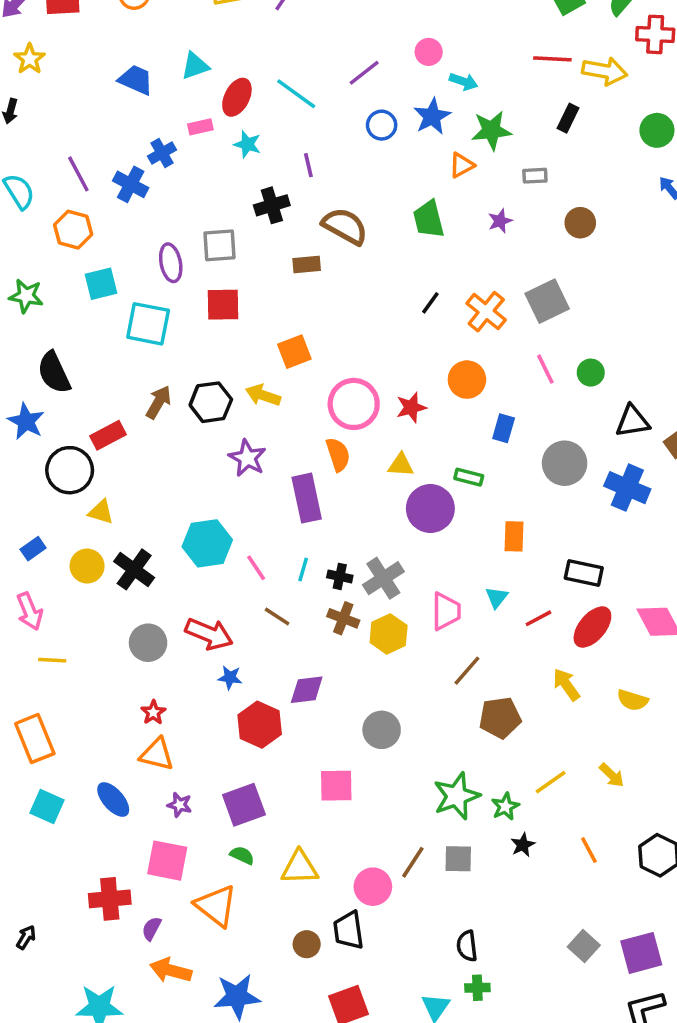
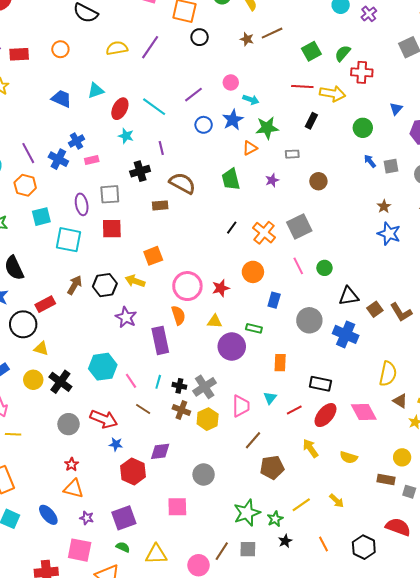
pink rectangle: (200, 127) -> (92, 160), moved

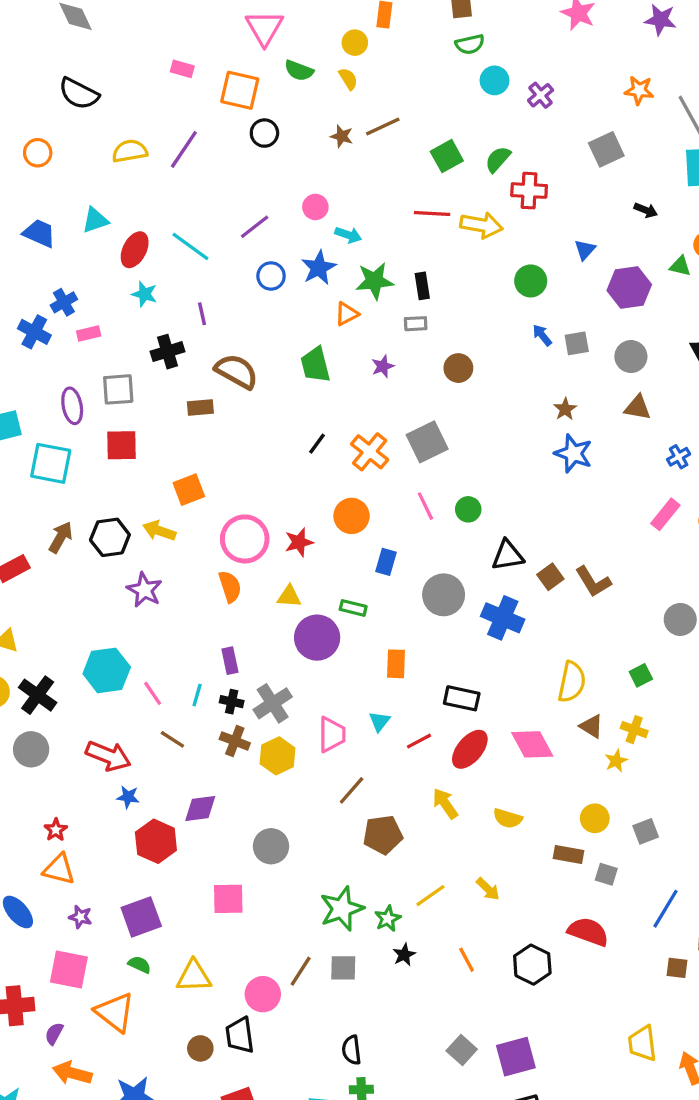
black rectangle: (311, 121) -> (422, 286), moved, turned -35
purple rectangle: (160, 340) -> (230, 661), moved, size x0.6
gray circle: (69, 424) -> (31, 749), moved

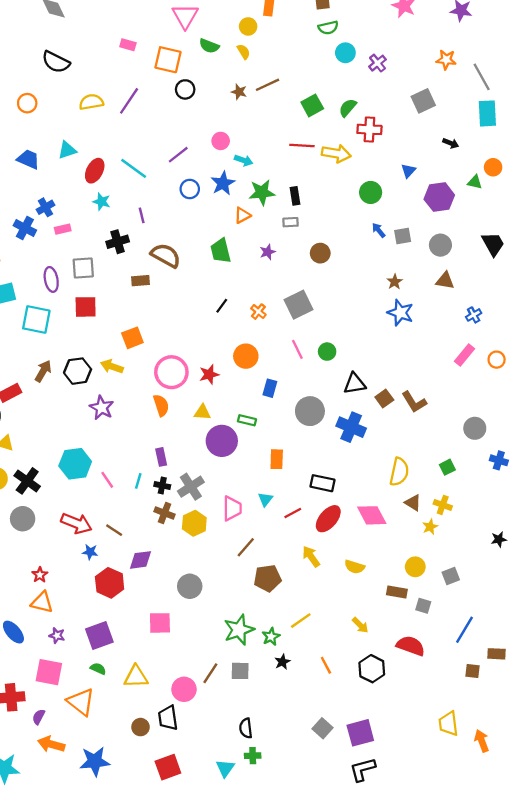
orange cross: (370, 452) -> (258, 312), size x0.6
brown line: (172, 739) -> (114, 530), moved
yellow arrow: (488, 889) -> (360, 625), moved

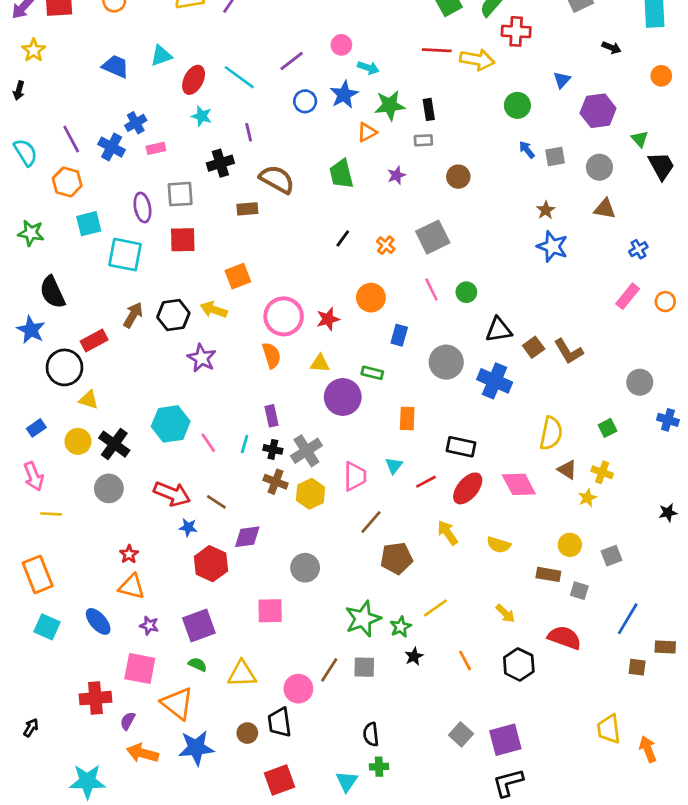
green triangle: (475, 182) -> (640, 139), moved, turned 35
blue star: (95, 761) -> (196, 748), moved

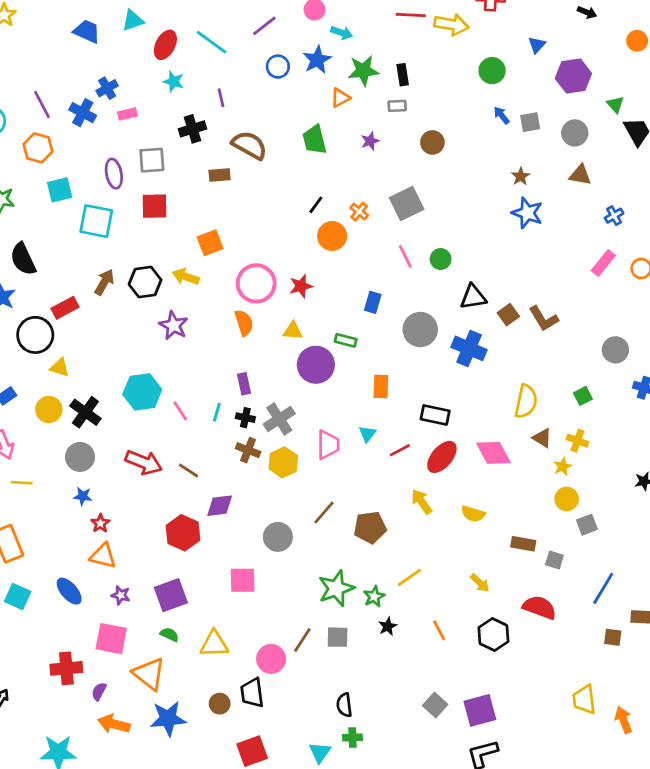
orange circle: (371, 298) -> (332, 236), moved
brown line: (371, 522) -> (324, 512), moved
blue star: (188, 527) -> (83, 496), moved
yellow circle: (570, 545) -> (567, 499), moved

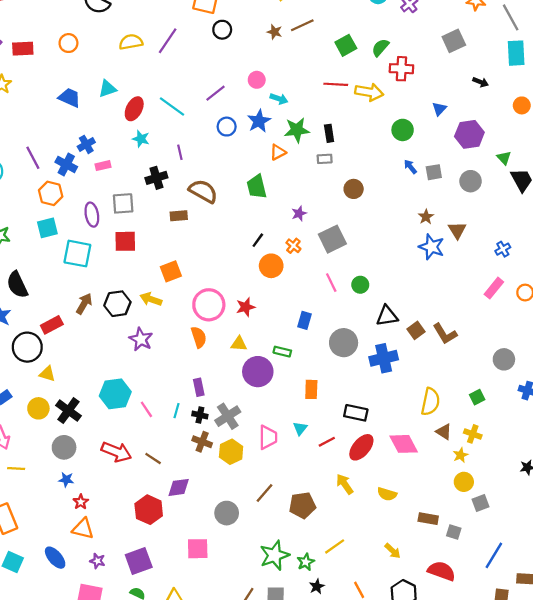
purple star: (370, 141) -> (299, 213), moved
orange hexagon: (38, 148) -> (51, 193), moved
brown triangle: (580, 175) -> (457, 230), moved, turned 48
blue cross: (469, 348) -> (384, 358), turned -36

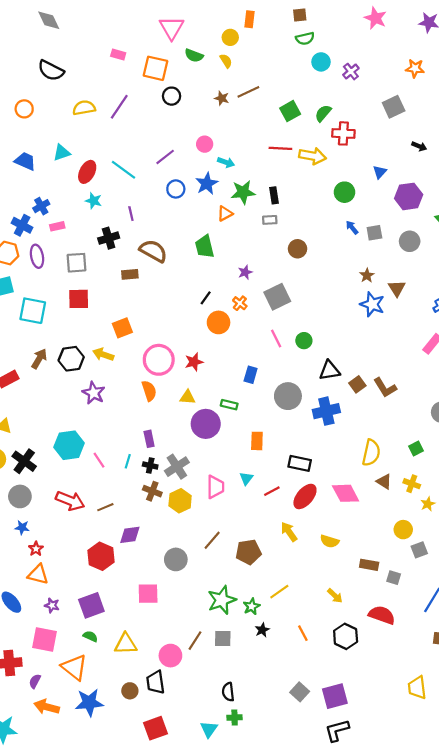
purple ellipse: (92, 215) -> (37, 256), moved
yellow star: (460, 455) -> (428, 504), moved
brown line: (153, 458) -> (105, 507), turned -56

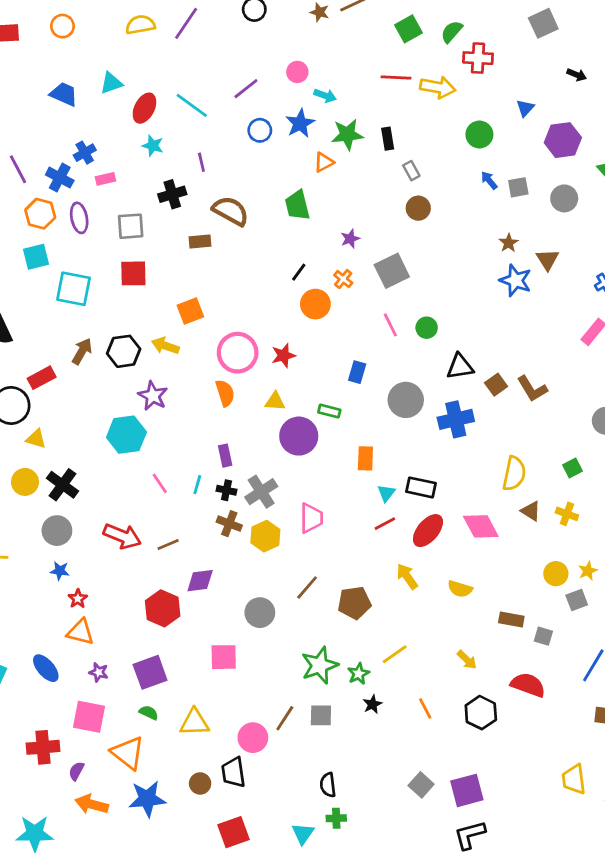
gray rectangle: (270, 220) -> (411, 171), moved, turned 64
cyan hexagon: (69, 445) -> (126, 435), moved
cyan triangle: (246, 478) -> (386, 493), moved
yellow star: (428, 504) -> (588, 571), moved

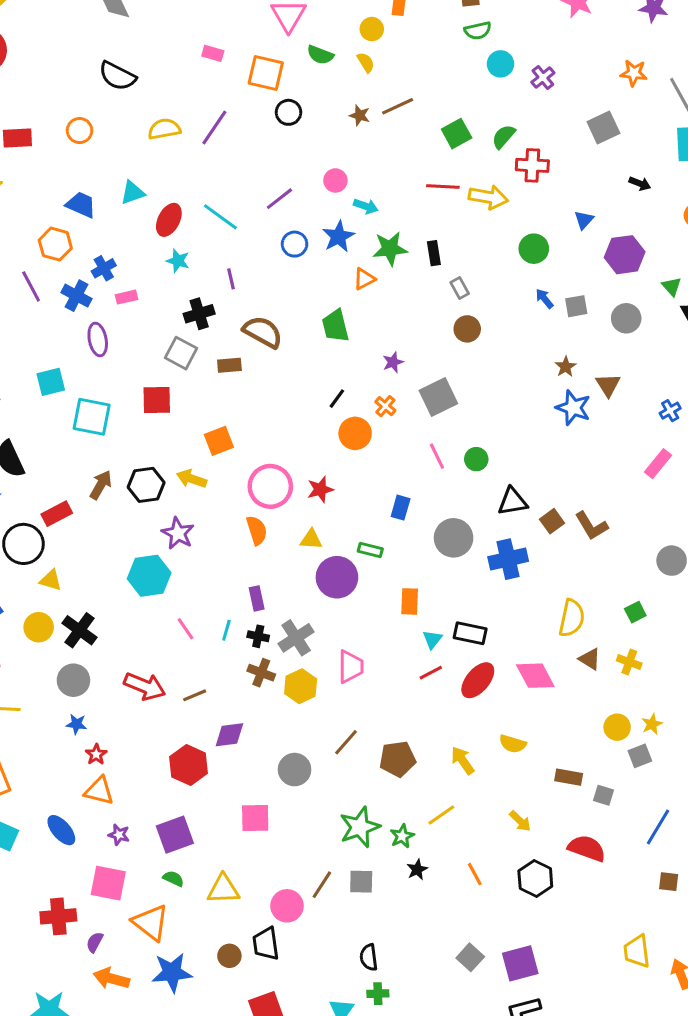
orange hexagon: (40, 214) -> (55, 244), moved
gray square: (131, 226) -> (181, 353), moved, turned 32
yellow arrow: (407, 576) -> (463, 760), moved

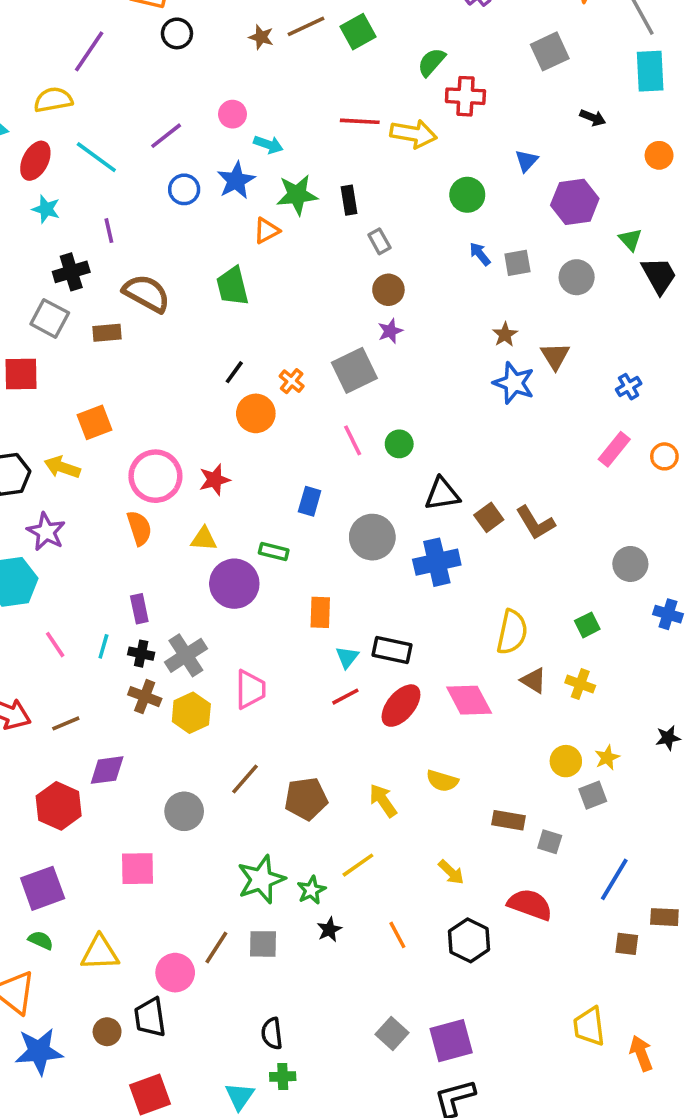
yellow semicircle: (164, 129) -> (53, 100), moved
green square: (457, 134) -> (358, 32), moved
purple star: (393, 362) -> (390, 331), moved

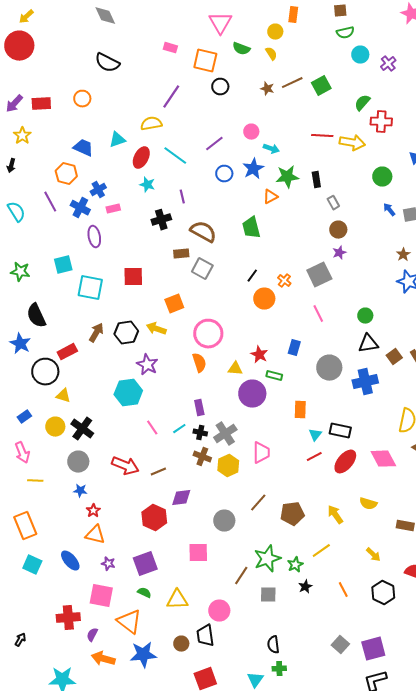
gray square: (50, 318) -> (202, 269), moved
green circle: (399, 444) -> (365, 316), moved
red star: (215, 480) -> (259, 355), moved, turned -30
cyan line: (103, 646) -> (179, 429), turned 40
brown line: (216, 947) -> (241, 576), moved

